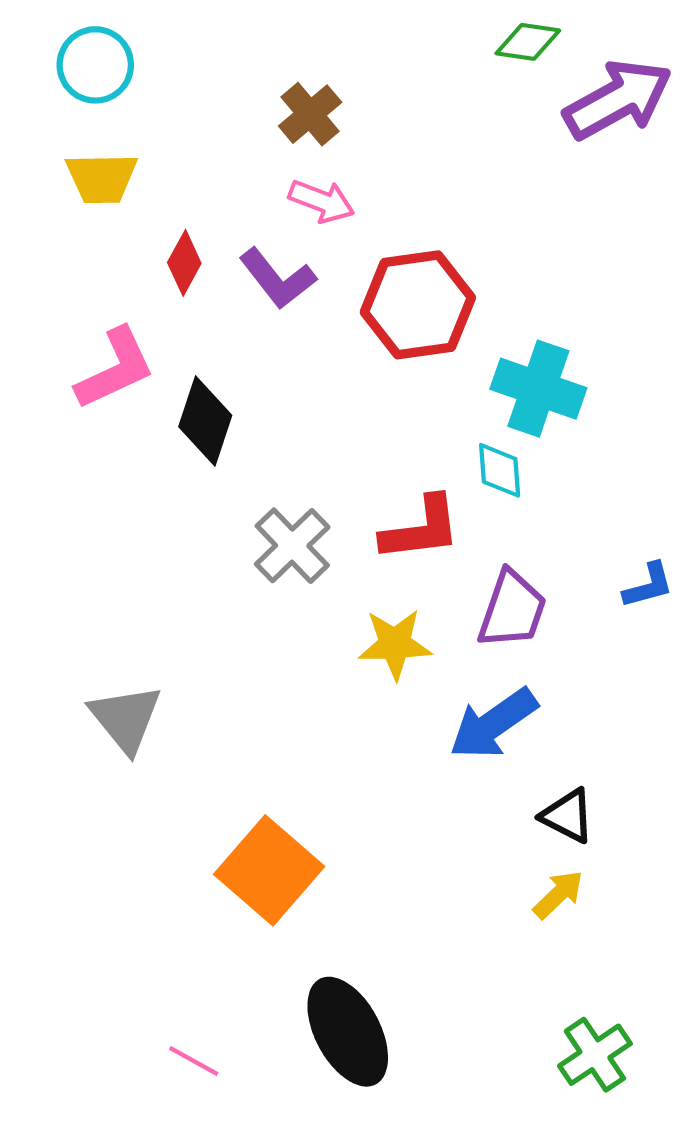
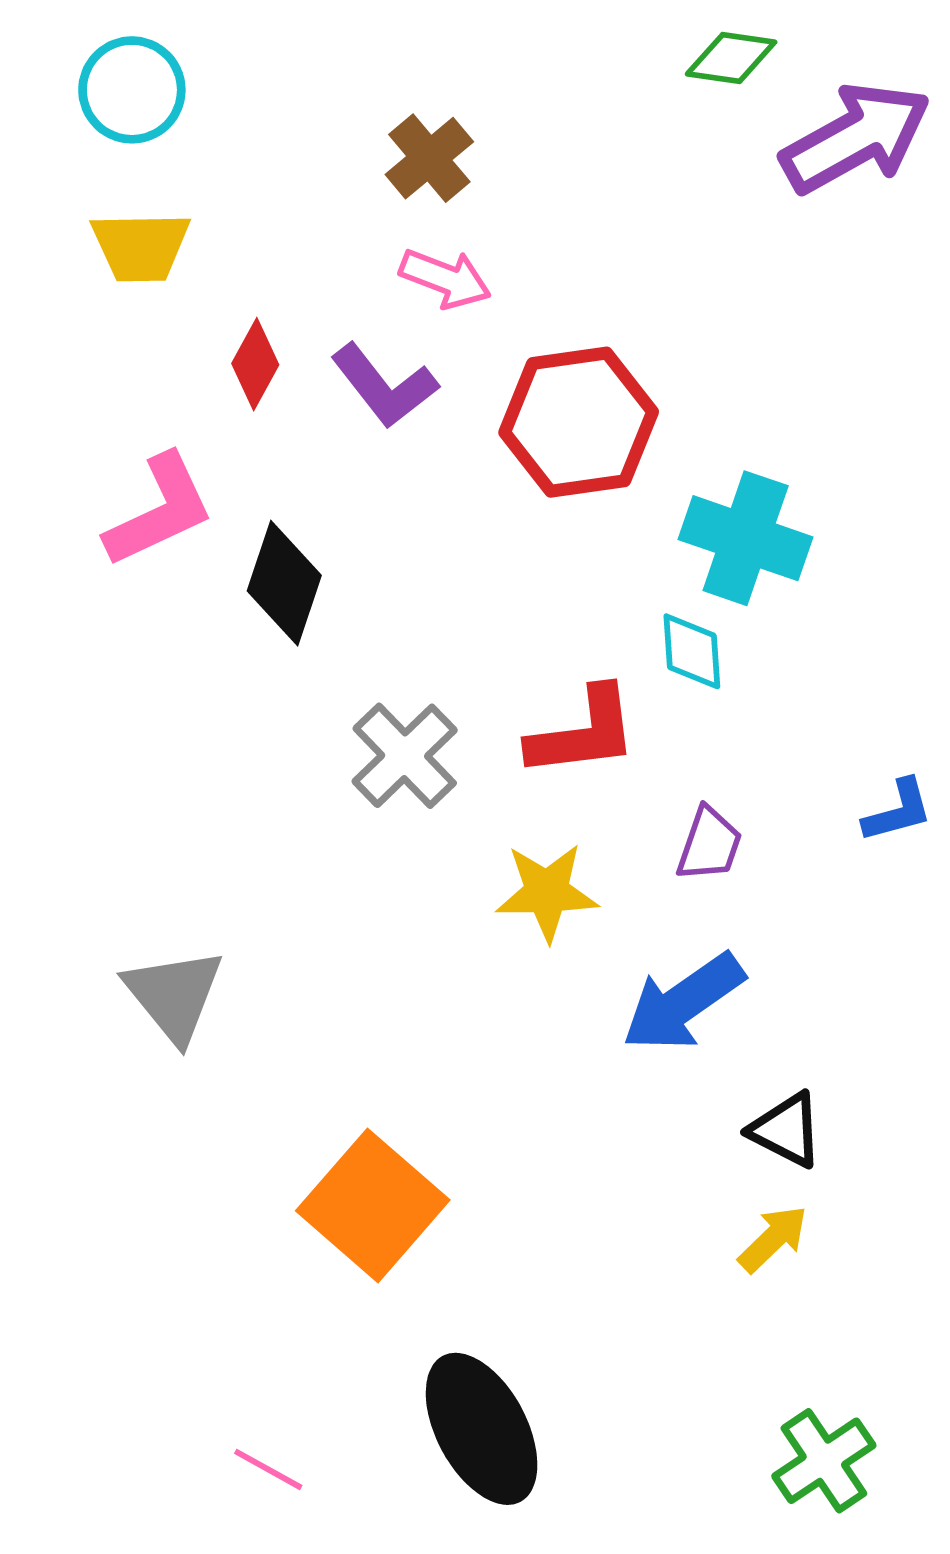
purple trapezoid: (512, 610) -> (709, 844), size x0.7

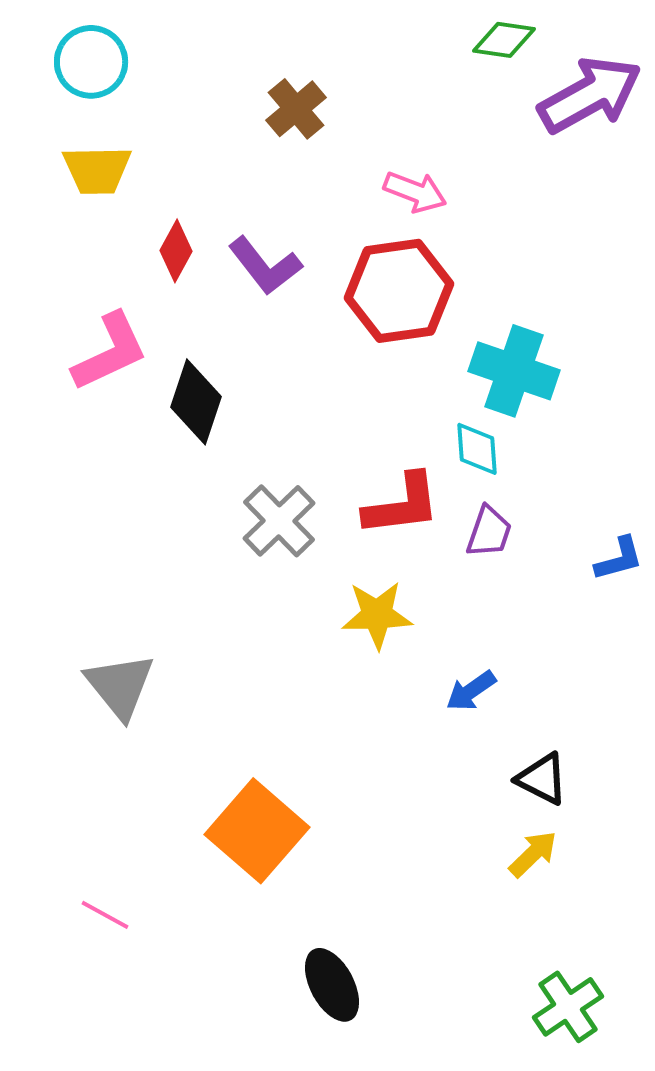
pink arrow: (445, 279) -> (415, 192), moved
purple trapezoid: (709, 844) -> (489, 532), moved
blue arrow: (683, 1002) -> (471, 691), size x0.6
black ellipse: (482, 1429) -> (332, 985), size x0.7
pink line: (268, 1469) -> (105, 915), moved

